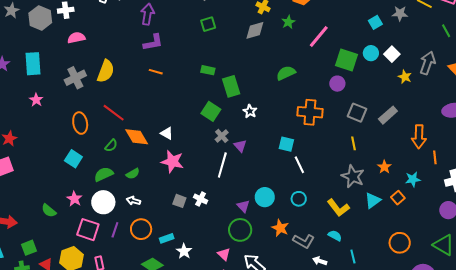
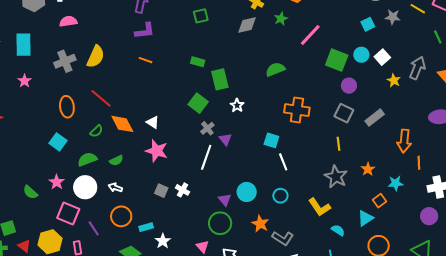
purple circle: (337, 84) -> (349, 86), moved
cyan triangle: (373, 200) -> (365, 218), moved
purple line: (115, 230) -> (94, 228), moved, turned -56
cyan semicircle: (335, 236) -> (338, 230), moved

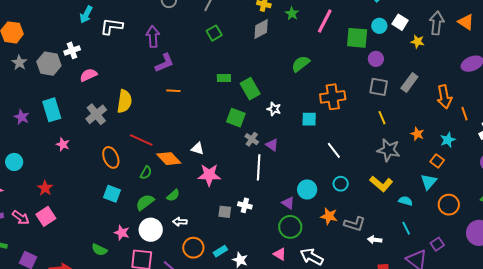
cyan square: (271, 140) -> (309, 119), moved

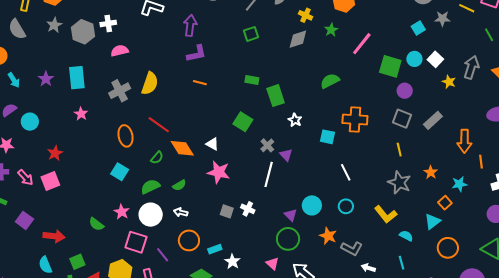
green square: (236, 118) -> (243, 122), moved

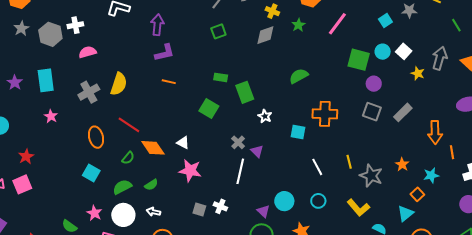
pink line: (362, 44) -> (337, 24), moved
green square: (243, 122) -> (209, 108), moved
yellow line: (399, 150) -> (349, 162), moved

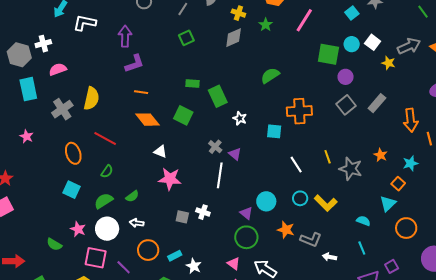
gray arrow: (440, 58) -> (409, 46), turned 55
cyan rectangle: (46, 80) -> (28, 89), moved
gray square: (372, 112) -> (346, 105), turned 36
orange diamond: (153, 148) -> (148, 120), moved
yellow L-shape: (358, 208) -> (326, 203), moved

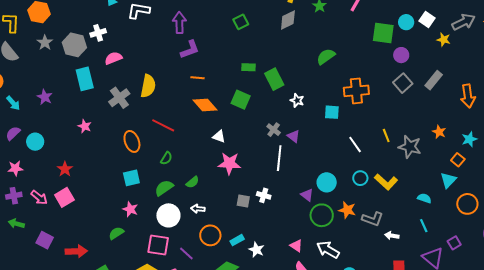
cyan square: (71, 190) -> (131, 178), turned -36
pink star: (78, 229) -> (130, 209), moved
green circle: (246, 237) -> (322, 215), moved
green semicircle: (54, 244) -> (116, 233), turned 119

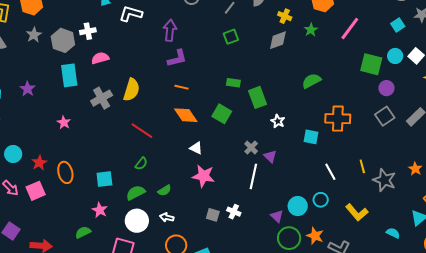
orange ellipse: (132, 141) -> (65, 172), moved
cyan circle: (35, 142) -> (13, 154), moved
cyan circle: (360, 178) -> (321, 200), moved

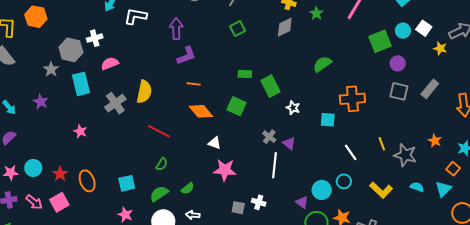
gray star: (34, 35) -> (51, 69), moved
green square: (371, 64) -> (380, 41), turned -30
gray square: (385, 116) -> (399, 91), turned -36
cyan semicircle: (393, 233) -> (417, 187), moved

